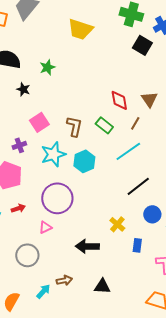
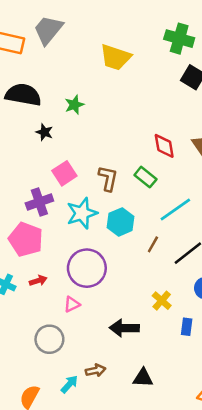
brown line: (135, 123) -> (153, 244), moved
purple cross: (19, 145) -> (39, 202), size x1.5

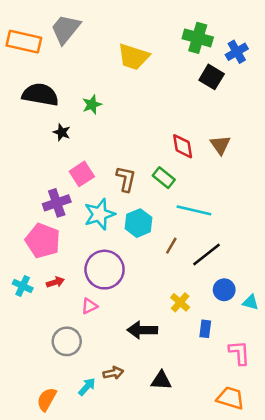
cyan line: (175, 210) -> (194, 210), turned 48

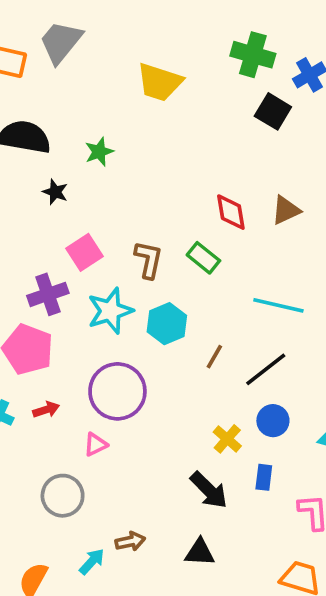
brown triangle: (220, 145) -> (286, 210), turned 40
cyan line: (194, 210) -> (278, 305), moved
blue circle: (224, 290) -> (273, 421), moved
black arrow: (142, 330) -> (209, 490), moved, turned -136

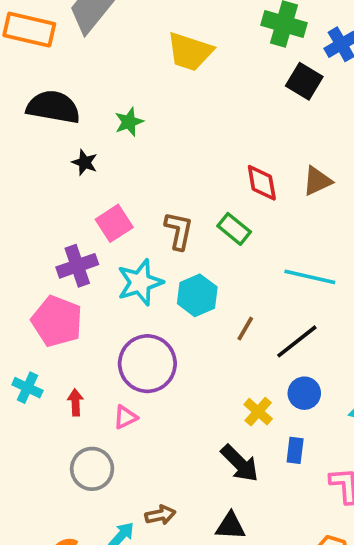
red arrow: (46, 410) -> (75, 402), moved, turned -75

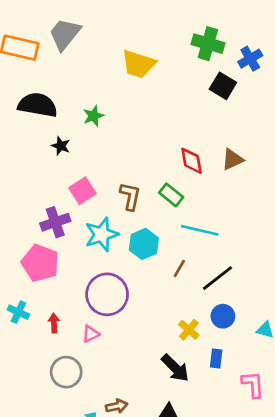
cyan line: (310, 277) -> (200, 230), moved

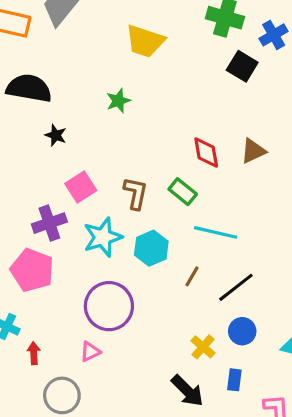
green star: (93, 116) -> (118, 101), moved
red arrow: (54, 323) -> (34, 353), moved

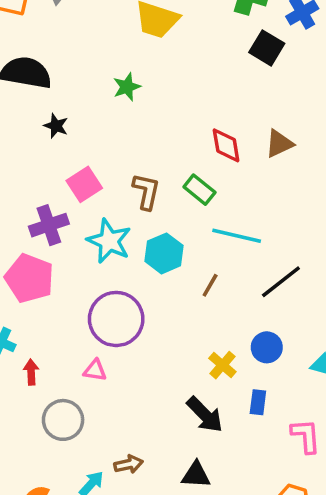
cyan star: (103, 237) -> (109, 241), turned -30
black line: (236, 287) -> (281, 282), moved
pink triangle: (90, 352) -> (95, 370), turned 35

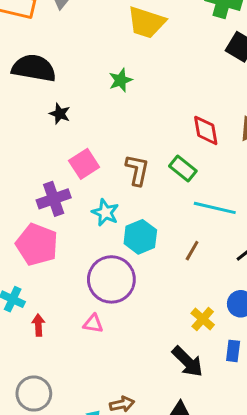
cyan star: (109, 241) -> (105, 213), size x0.7
cyan hexagon: (164, 253) -> (140, 237), moved
gray circle: (63, 420) -> (34, 394), moved

